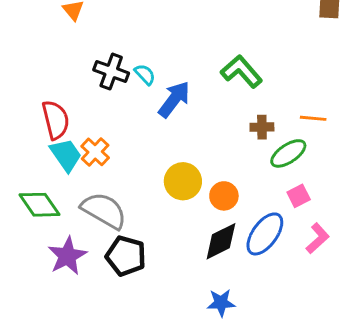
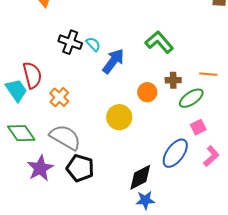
cyan trapezoid: (66, 155) -> (16, 90), moved
orange circle: (224, 196) -> (147, 92), moved
black diamond: (221, 241) -> (140, 177), moved

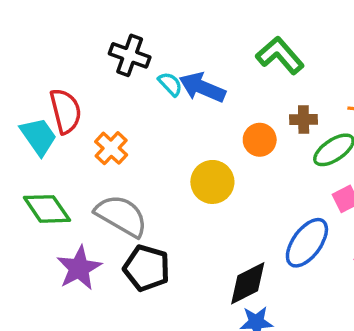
cyan semicircle: (93, 44) -> (170, 84), moved
blue arrow: (113, 61) -> (202, 87), turned -104

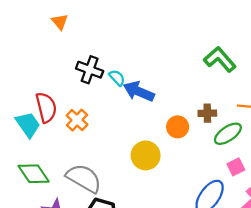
green L-shape: (280, 55) -> (220, 59), moved
cyan semicircle: (170, 84) -> (117, 78), moved
orange cross: (111, 148) -> (77, 120), moved

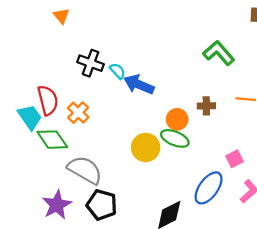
green ellipse: (228, 134) -> (175, 138), moved, turned 56
green diamond: (34, 174) -> (52, 140), moved

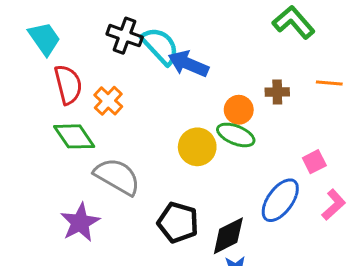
cyan semicircle: (118, 71) -> (160, 46), size x1.8
cyan trapezoid: (30, 117) -> (44, 39), moved
black pentagon: (102, 205) -> (178, 222), moved

